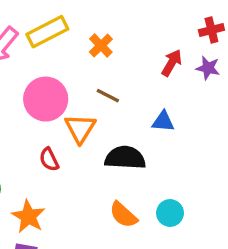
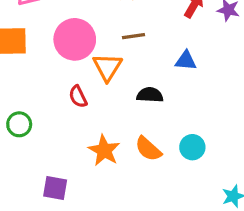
brown line: (108, 96) -> (134, 36), turned -35
black semicircle: (125, 158) -> (150, 95), size x0.7
orange star: (28, 216) -> (104, 150), moved

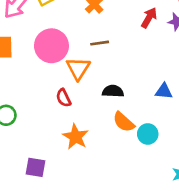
blue triangle: (186, 61) -> (164, 91), moved
red semicircle: (78, 97) -> (64, 98), moved
orange semicircle: (148, 149) -> (124, 122), moved

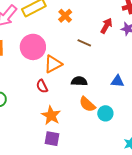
brown line: (100, 43) -> (84, 43), moved, turned 32
orange triangle: (78, 68) -> (53, 64), turned 30
purple square: (35, 167) -> (52, 139), moved

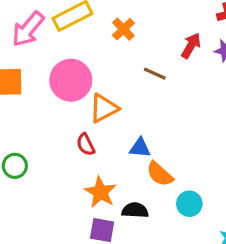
black semicircle: (79, 81) -> (135, 210), moved
blue triangle: (117, 81) -> (140, 148), moved
cyan circle: (105, 113) -> (189, 204), moved

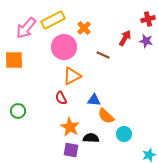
pink circle: (71, 80) -> (64, 47), moved

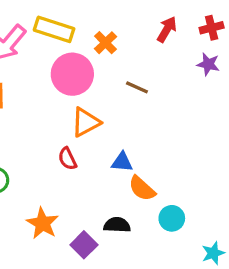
yellow rectangle: (53, 20) -> (54, 29), turned 45
red arrow: (125, 38) -> (167, 29), moved
orange star: (70, 127) -> (43, 223), moved
purple square: (71, 150) -> (84, 245), turned 35

